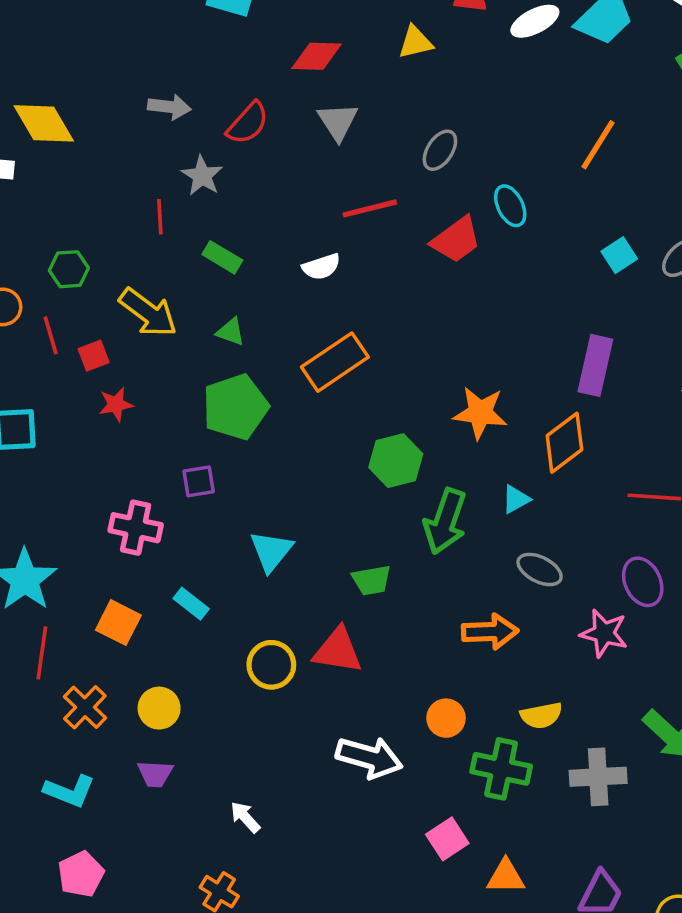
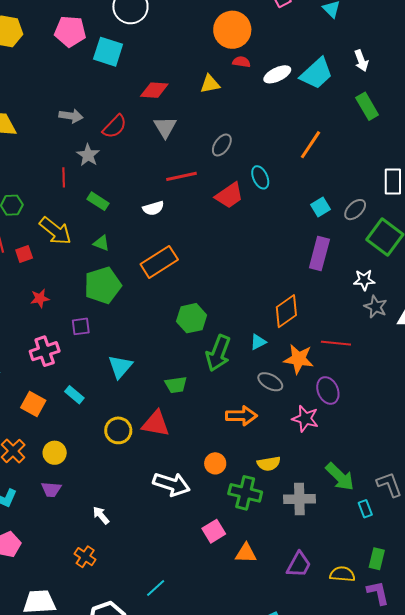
purple rectangle: (595, 365) -> (319, 253), moved
red star: (116, 404) -> (40, 298), moved
orange star: (480, 413) -> (299, 359), moved
pink cross: (136, 528) -> (45, 351), turned -32

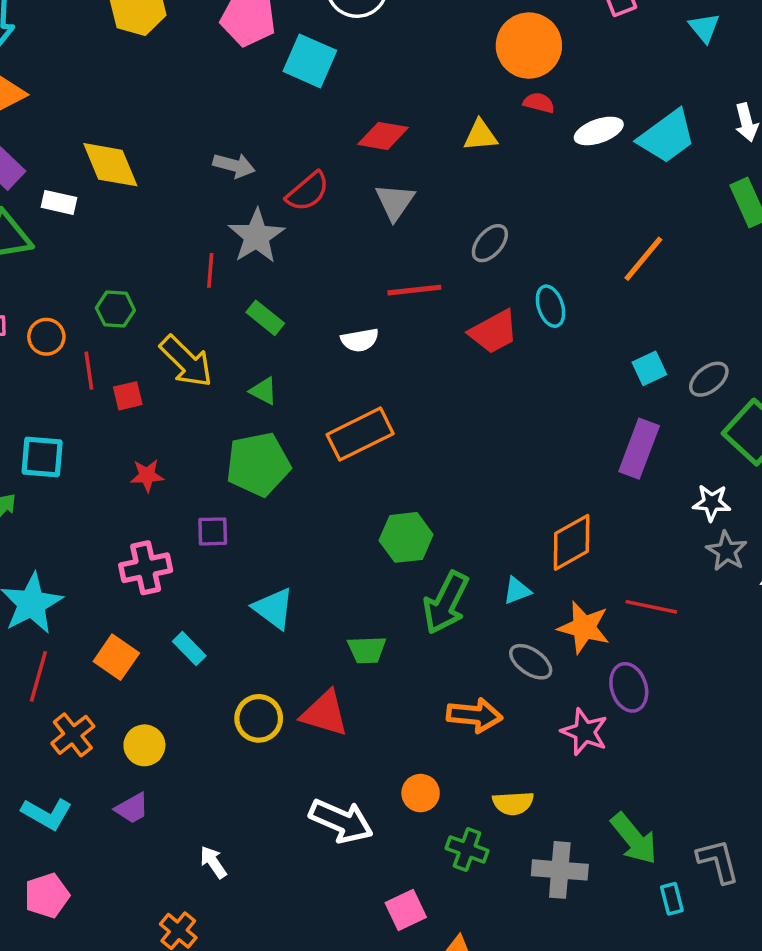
gray star: (88, 155) -> (256, 236), size x1.4
cyan triangle: (120, 367) -> (274, 608), turned -40
purple trapezoid: (51, 489) -> (132, 808), turned -40
green cross: (245, 493) -> (467, 849), size x0.7

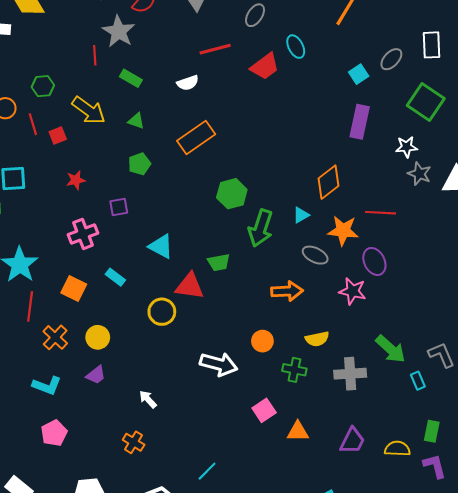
gray ellipse: (709, 379) -> (391, 59), moved
green pentagon: (258, 464) -> (139, 164), size x0.6
red triangle: (325, 713) -> (190, 286), moved

